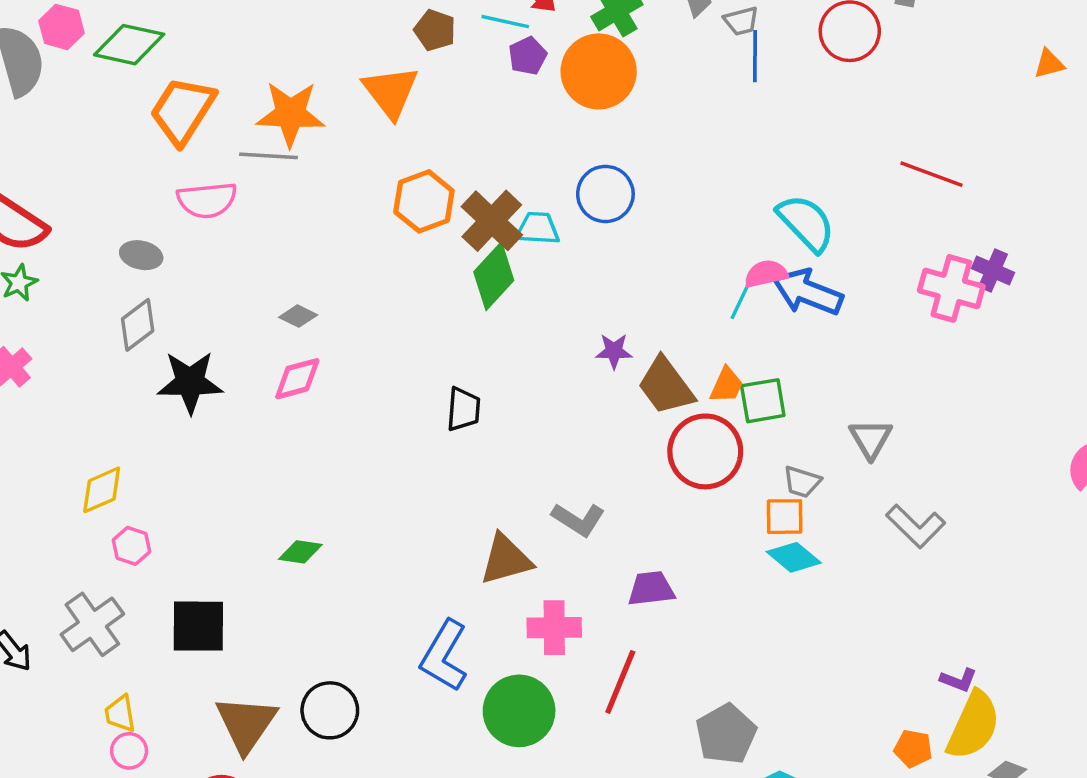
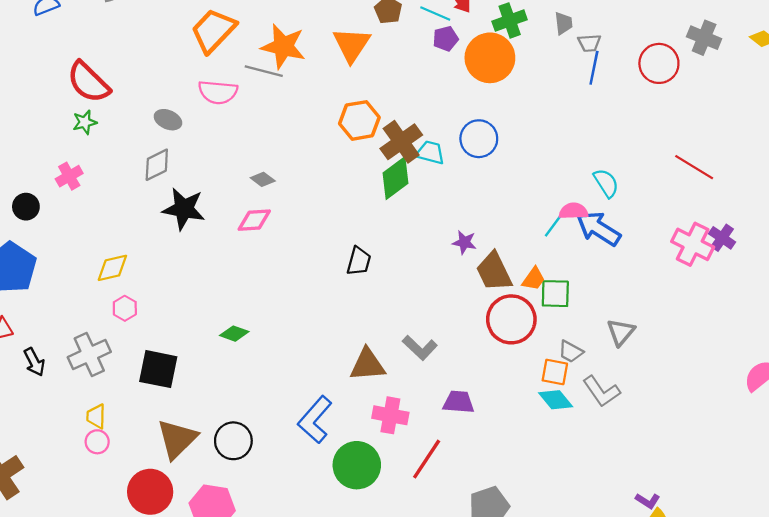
cyan semicircle: (806, 223) -> (606, 183), size x0.7
gray L-shape: (916, 526) -> (601, 391), moved

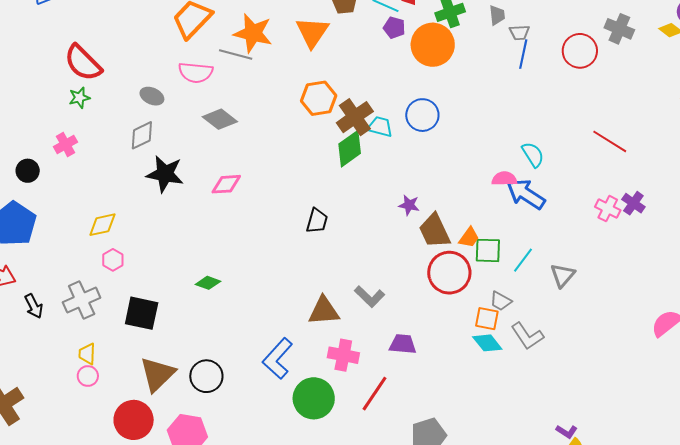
purple pentagon: (446, 39) -> (394, 28), turned 30
gray diamond: (263, 179) -> (220, 119), moved, size x1.6
cyan line: (555, 223) -> (523, 260), moved
pink cross: (693, 244) -> (608, 209), size x0.7
gray triangle: (621, 332) -> (563, 275), moved

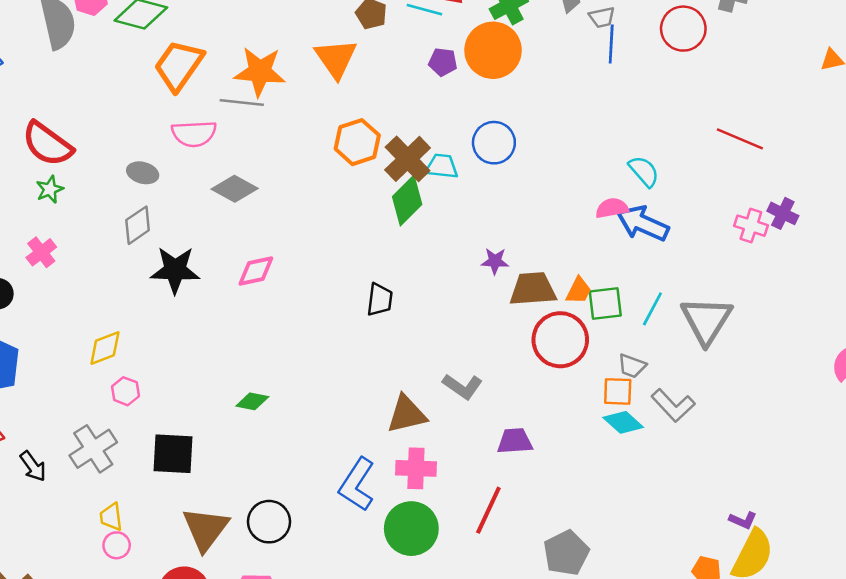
purple pentagon: (394, 28) -> (443, 62), moved
brown trapezoid: (435, 231) -> (533, 289), turned 120
gray triangle: (563, 275) -> (706, 320), size x1.6
pink cross: (343, 355) -> (416, 468), moved

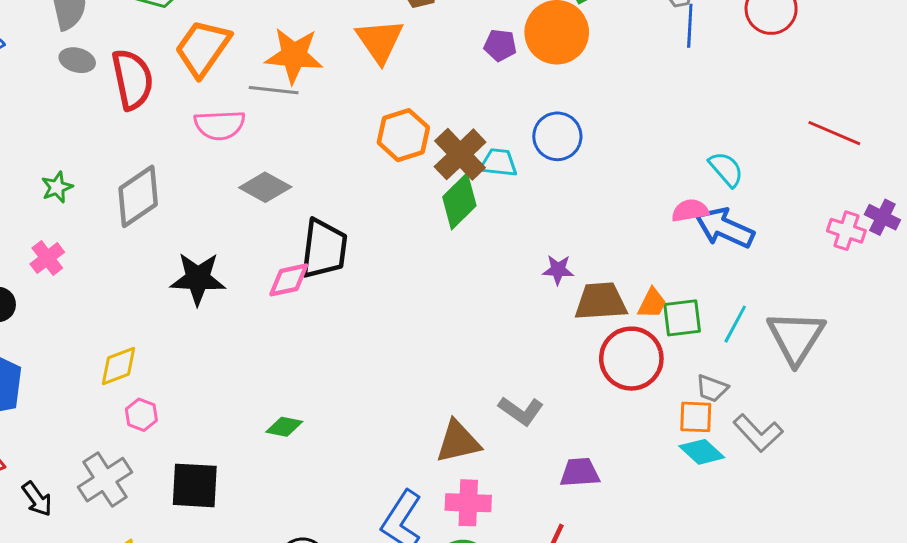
red semicircle: (47, 144) -> (132, 79), moved, turned -138
gray ellipse: (143, 173) -> (77, 60), moved
gray diamond: (138, 225) -> (138, 196), moved, size x1.4
black trapezoid: (380, 300) -> (324, 249), moved, size x1.6

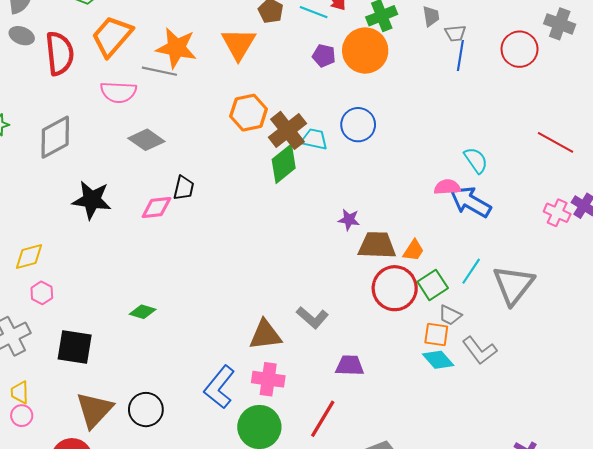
black trapezoid: (324, 249) -> (184, 188), size x0.6
green square: (682, 318) -> (433, 285), moved, turned -32

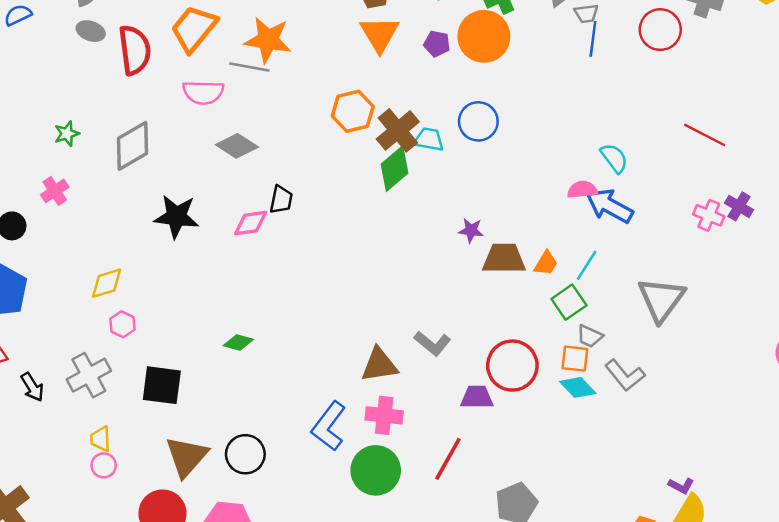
orange triangle: (239, 44) -> (380, 34), moved
cyan line: (471, 271) -> (587, 265), moved
red circle: (395, 288) -> (512, 366), moved

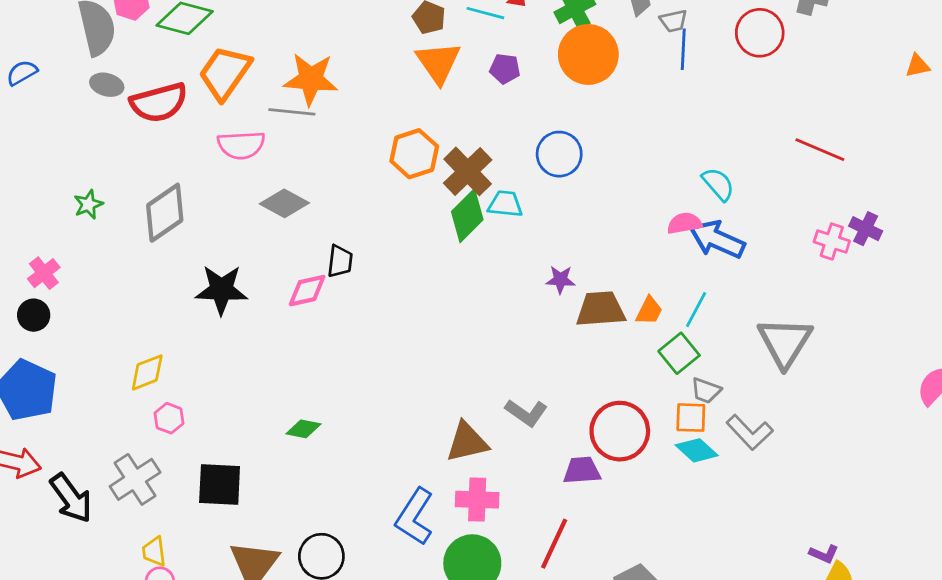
orange circle: (484, 36) -> (588, 54), moved
red semicircle: (135, 50) -> (159, 103), turned 87
cyan trapezoid: (429, 139) -> (505, 204), moved
pink cross: (55, 191) -> (44, 273), moved
black arrow: (32, 387) -> (71, 498), size x1.5

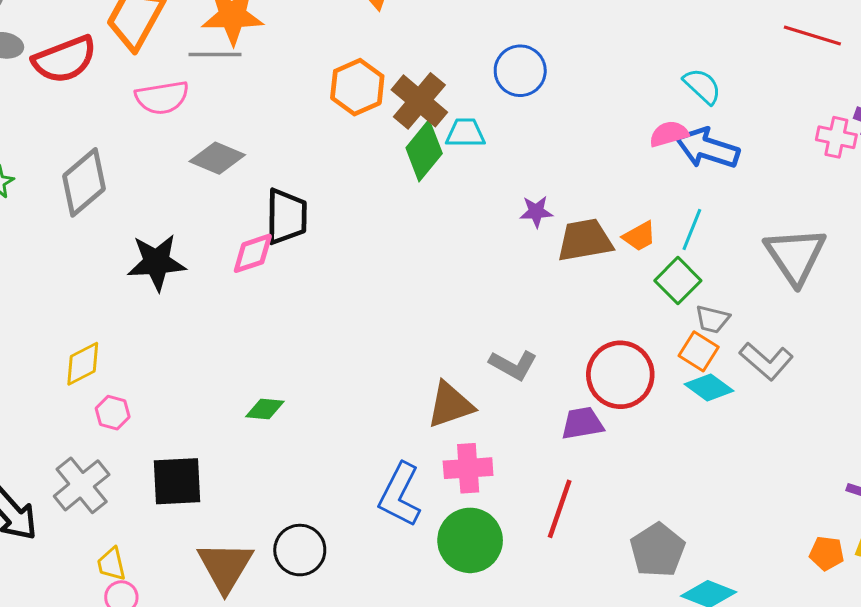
black trapezoid: (340, 261) -> (286, 217), size x1.5
orange trapezoid: (649, 311) -> (639, 236), turned 40
orange square: (691, 418) -> (699, 351), turned 36

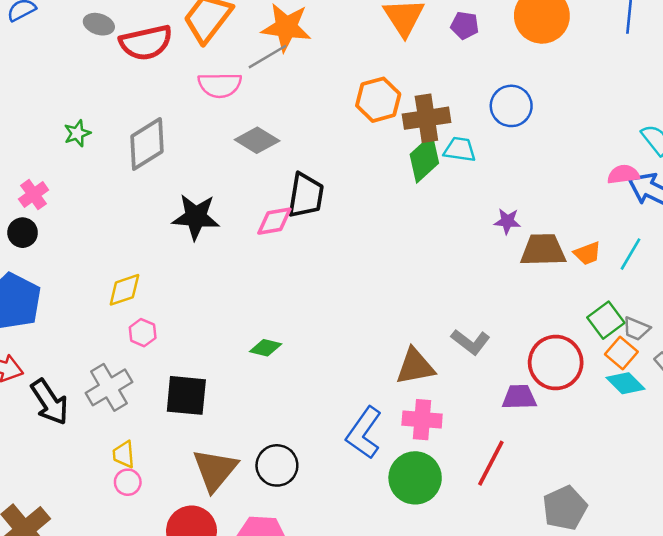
gray line: (215, 54) -> (268, 57), turned -39
brown cross: (419, 101) -> (426, 118), turned 33
green square: (678, 281) -> (606, 320), moved

